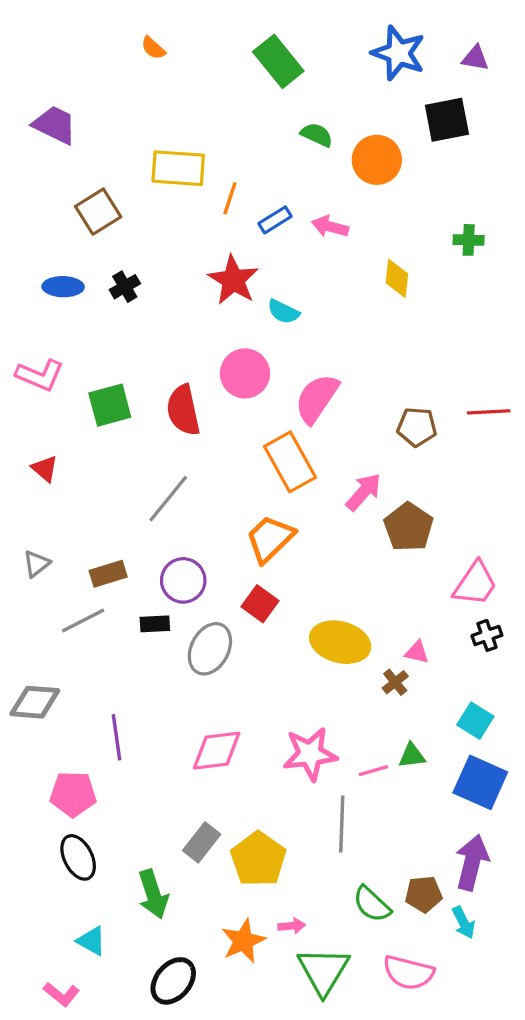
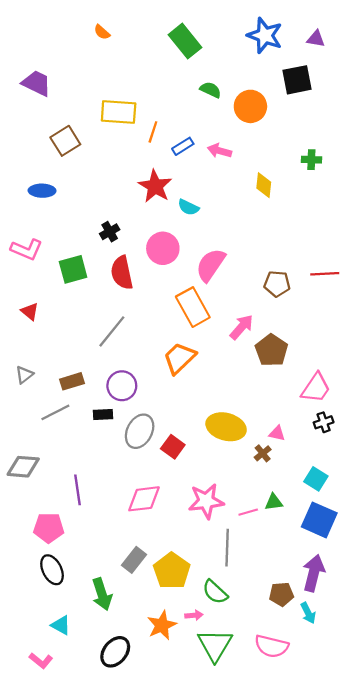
black cross: (125, 287) -> (110, 232), moved
red square: (260, 604) -> (173, 447), moved
green semicircle: (372, 904) -> (215, 592), moved

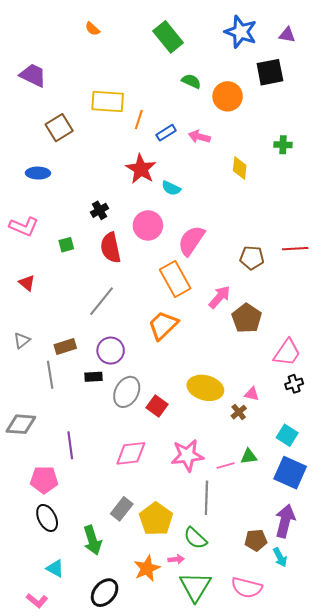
green square: (73, 269) -> (66, 245), size x0.6
gray line: (55, 412) -> (50, 375), turned -72

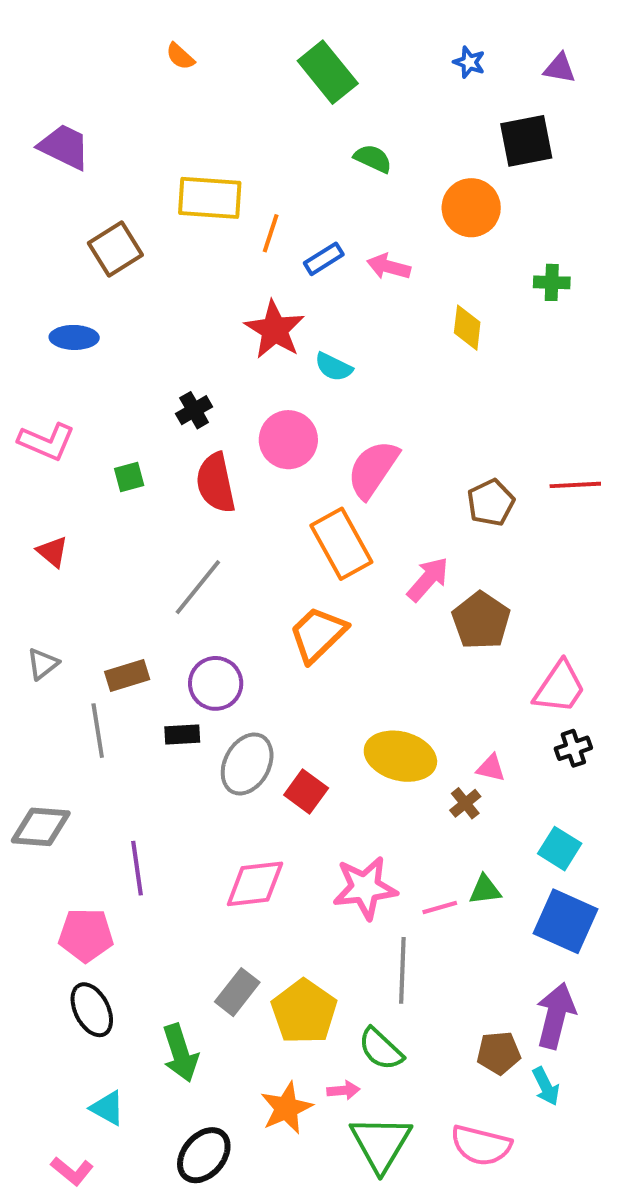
blue star: (241, 32) -> (469, 62), size x0.5
orange circle: (228, 96) -> (471, 208), moved
brown pentagon: (252, 258) -> (491, 503), turned -30

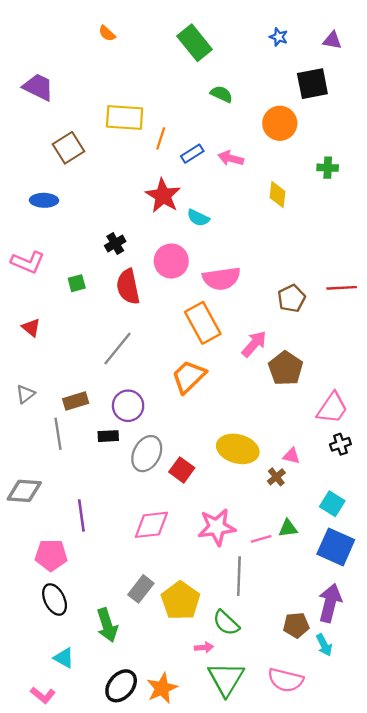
pink semicircle: (373, 469) -> (221, 279), turned -132
orange star: (286, 1108) -> (162, 688), moved

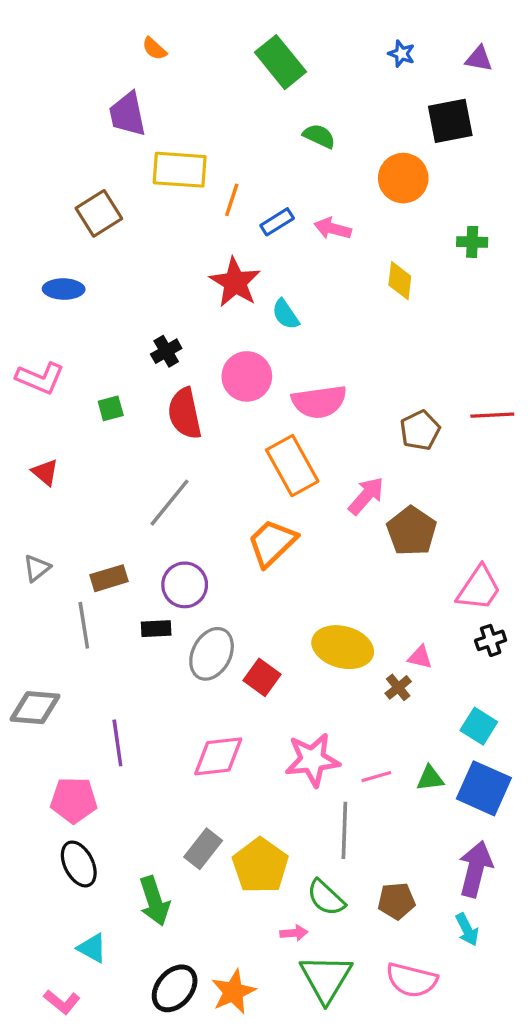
purple trapezoid: (38, 87) -> (127, 114), moved, turned -128
cyan semicircle: (198, 218) -> (286, 314), turned 30
green triangle: (288, 528) -> (430, 778), moved
brown pentagon: (296, 625) -> (396, 901), moved

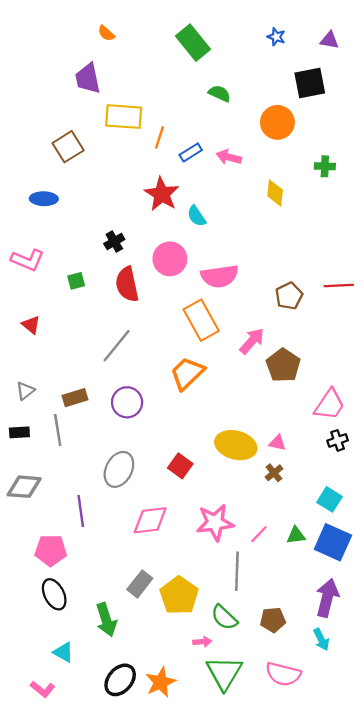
black rectangle: (156, 629) -> (19, 432), moved
gray ellipse: (212, 654) -> (119, 469), moved
pink triangle: (420, 657) -> (277, 443), moved
pink line: (376, 777) -> (259, 534), turned -30

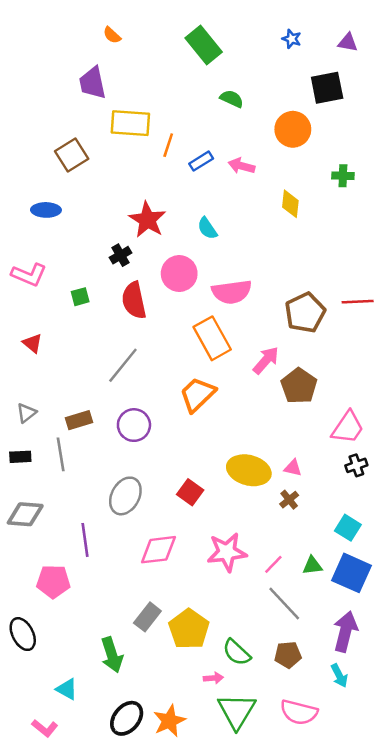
red star: (162, 194) -> (147, 220), moved
brown pentagon: (289, 296) -> (305, 313), size x1.4
gray line: (237, 571) -> (284, 603), moved, turned -45
black ellipse: (54, 594) -> (23, 634), moved

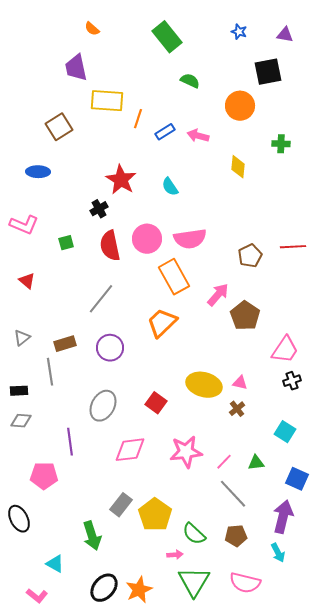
pink circle: (179, 274) -> (147, 239), moved
brown pentagon: (305, 313) -> (250, 256), size x0.7
black rectangle: (20, 457) -> (19, 391), moved
gray diamond: (25, 514) -> (21, 421), size x0.7
blue square: (351, 573) -> (297, 479), moved, size x0.7

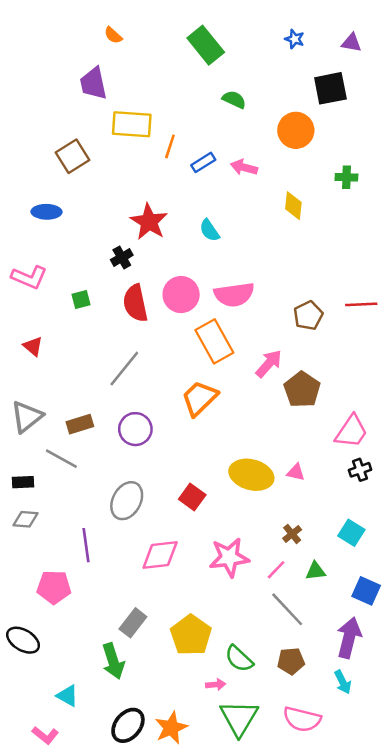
gray triangle: (22, 338) -> (27, 417), size x1.6
gray line: (50, 372) -> (61, 459), turned -52
brown cross: (237, 409) -> (292, 534), moved
gray rectangle: (121, 505) -> (133, 623), moved
black ellipse: (19, 519) -> (23, 640), turned -32

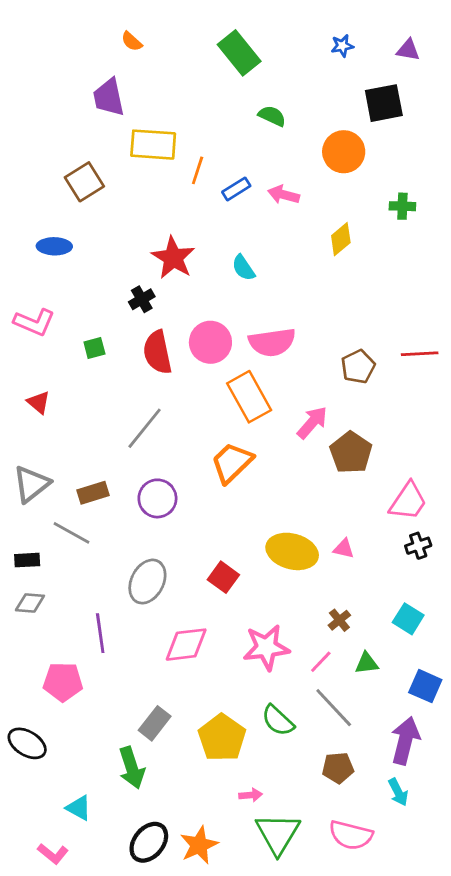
blue star: (295, 39) -> (342, 46), turned -30
yellow diamond: (293, 206) -> (341, 239), turned 44
green semicircle: (239, 659) -> (278, 720), moved

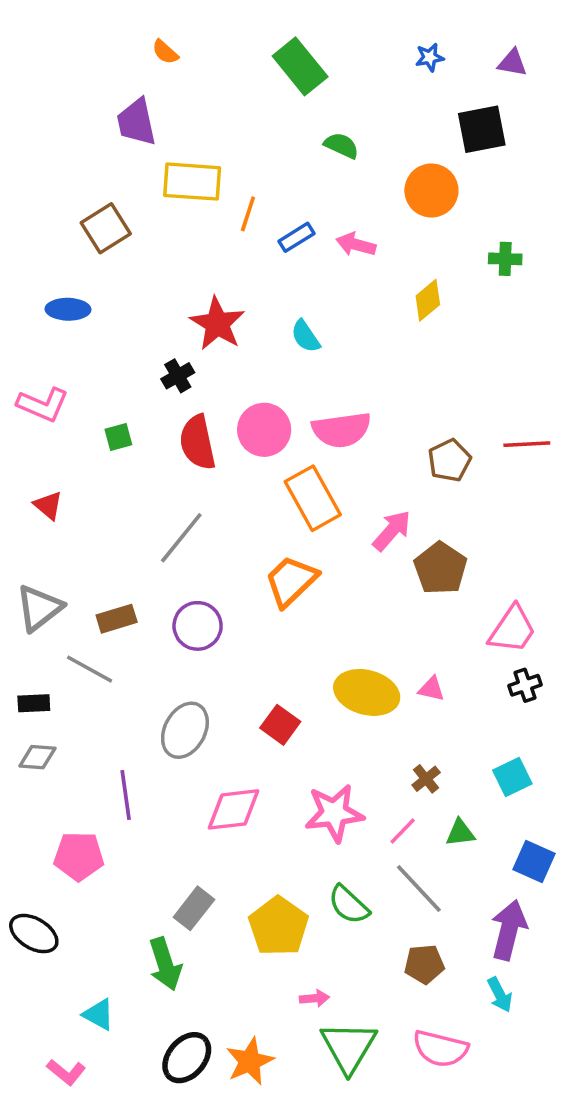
cyan square: (408, 619) -> (512, 777), turned 32

